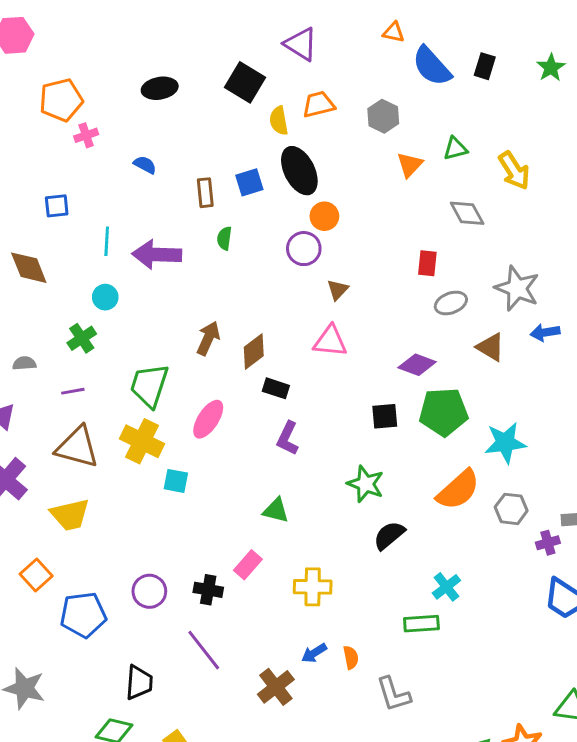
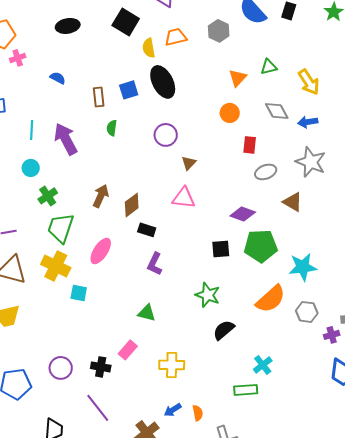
gray hexagon: (383, 116) -> (219, 31), moved
orange circle: (324, 216) -> (230, 113), moved
purple arrow: (157, 254) -> (66, 139), turned 60
blue arrow: (545, 332) -> (308, 122), moved
green cross: (82, 338) -> (48, 196), moved

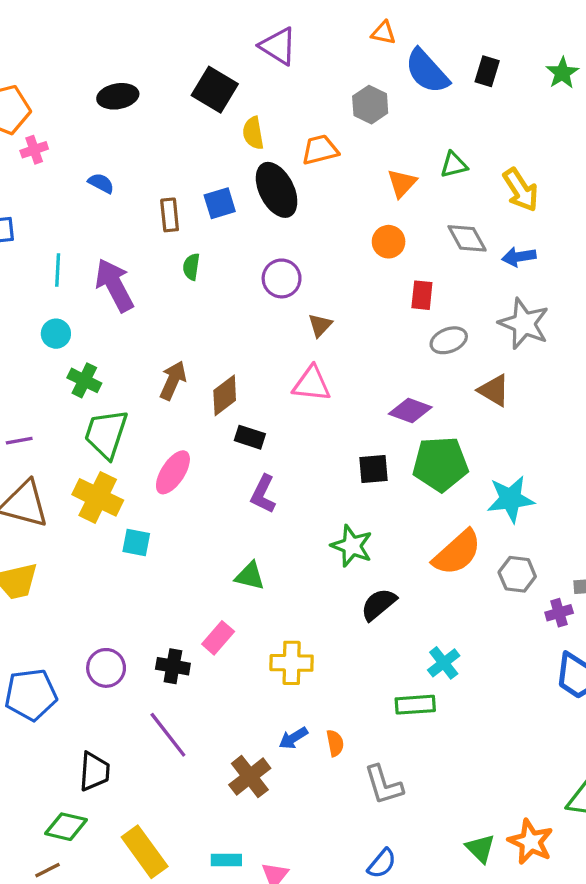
orange trapezoid: (176, 37) -> (320, 150), moved
green cross: (48, 196) -> (84, 380), turned -30

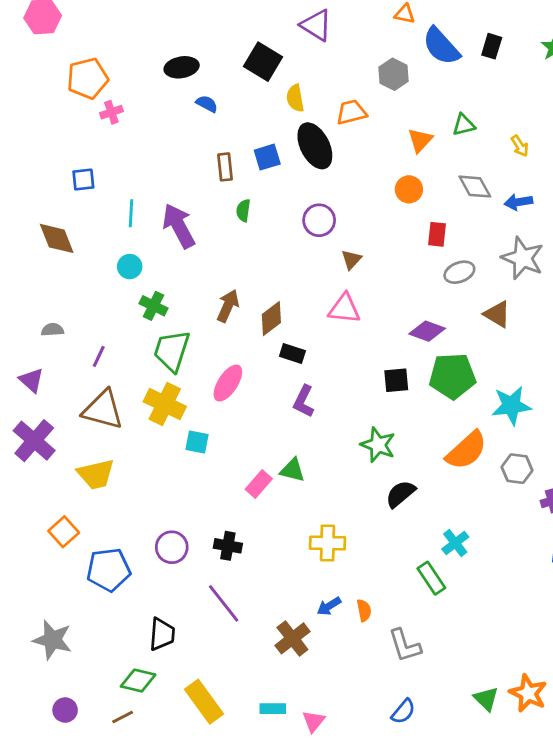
blue semicircle: (101, 183) -> (207, 104), moved
yellow arrow: (521, 190) -> (520, 146), size x0.6
purple line: (19, 441) -> (99, 356), turned -55
pink rectangle: (218, 638) -> (259, 484), moved
green rectangle: (415, 705) -> (431, 578), turned 60

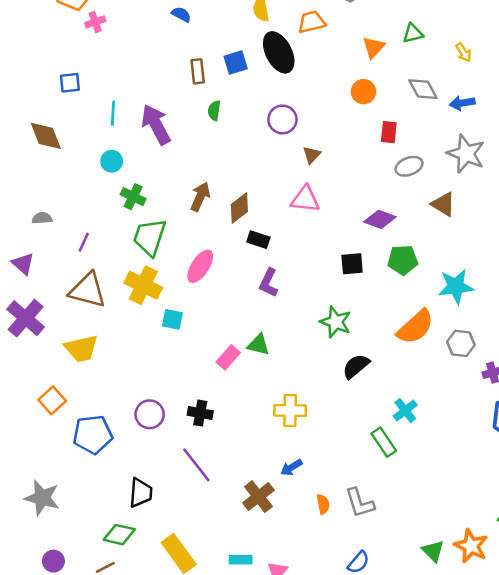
green pentagon: (452, 376) -> (403, 260), size x0.7
orange semicircle: (364, 610) -> (323, 504), moved

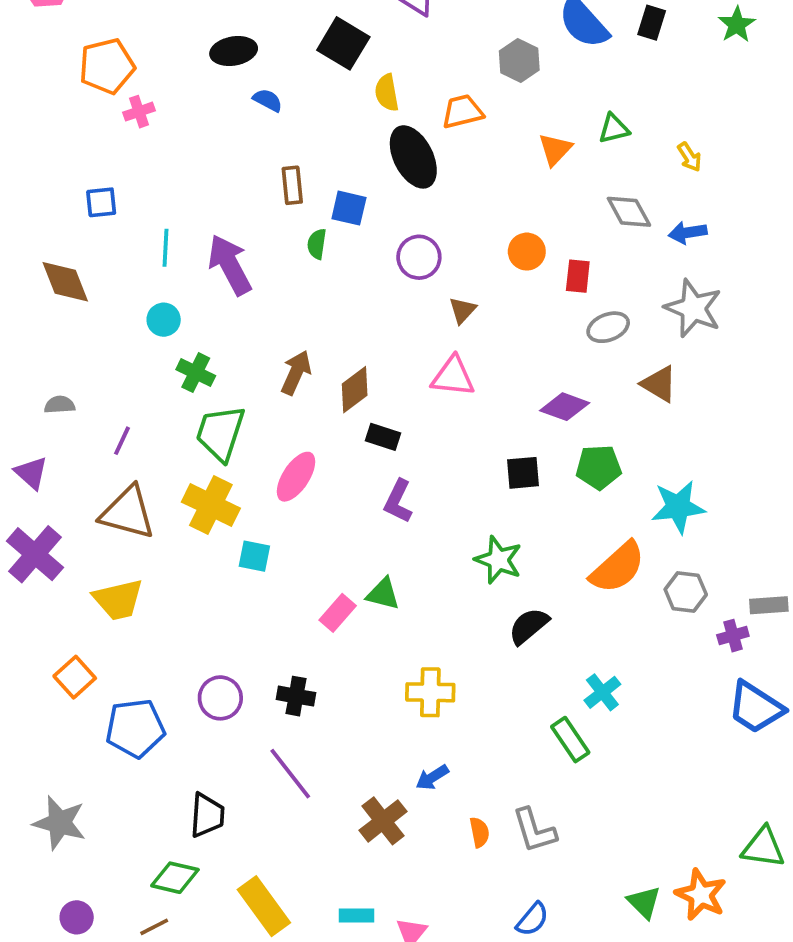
blue square: (236, 62) -> (349, 208), moved, turned 30
orange circle: (363, 92) -> (527, 252), moved

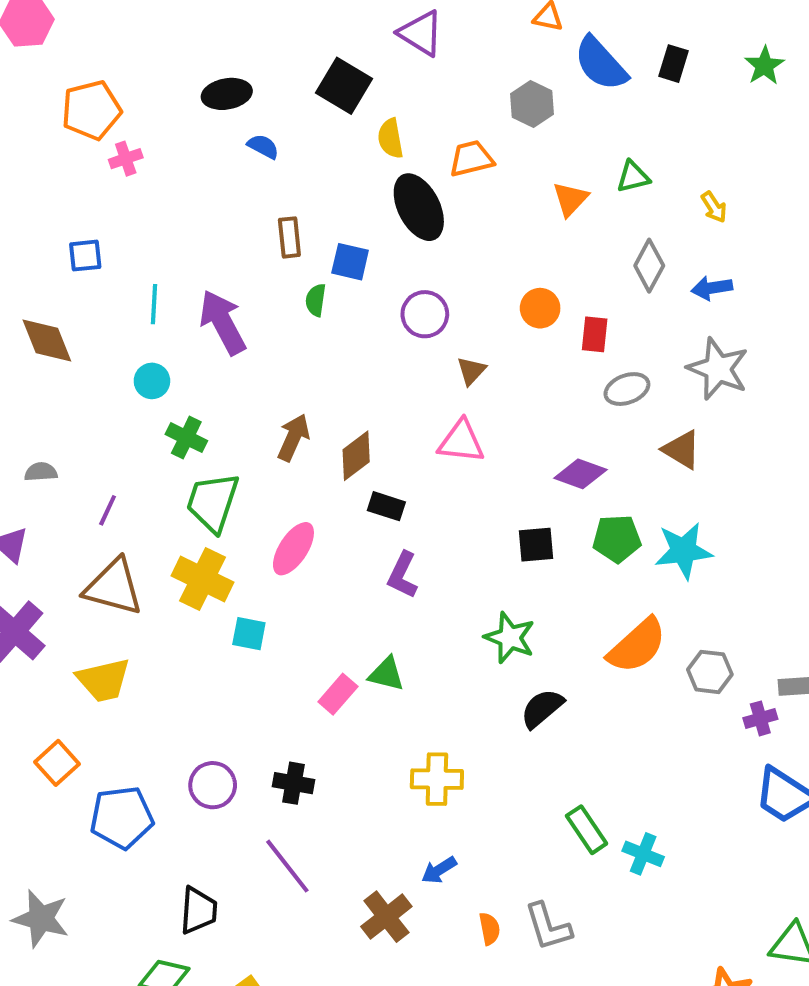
gray diamond: (629, 212) -> (649, 266), turned 57
cyan star: (678, 507) -> (684, 551), moved
cyan cross: (602, 692) -> (643, 854), moved, turned -30

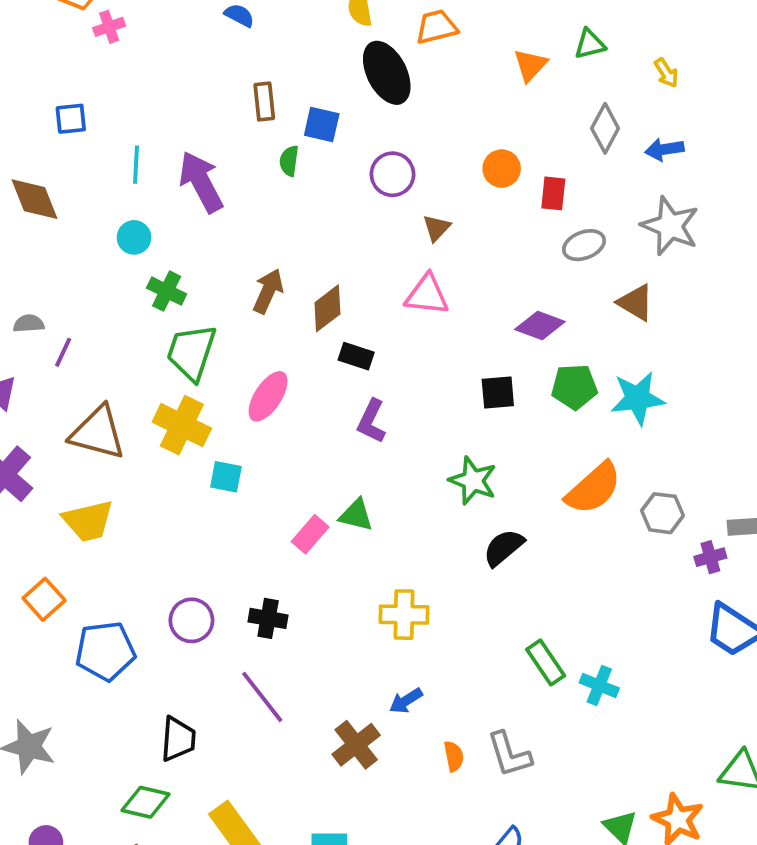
purple line: (108, 510) -> (63, 352), moved

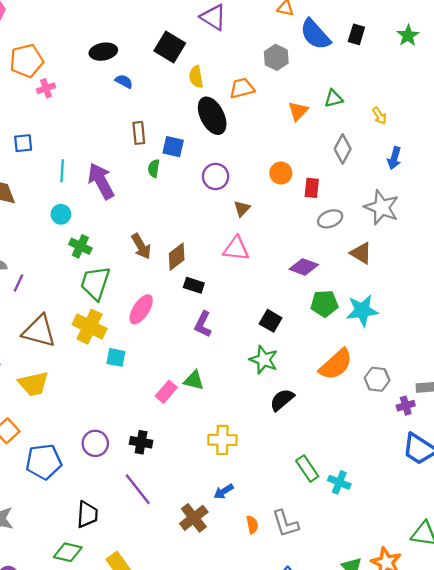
blue arrow: (664, 149) -> (394, 158), moved, turned -65
brown arrow: (268, 291) -> (141, 246), turned 125
black square: (498, 393) -> (271, 321), moved, turned 35

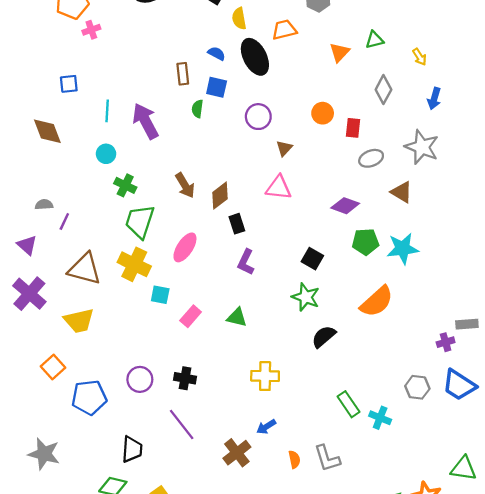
blue semicircle: (124, 81) -> (217, 53), moved
black rectangle: (194, 285) -> (237, 224), turned 54
gray hexagon: (377, 379) -> (417, 387), moved
pink rectangle: (166, 392) -> (191, 316), moved

